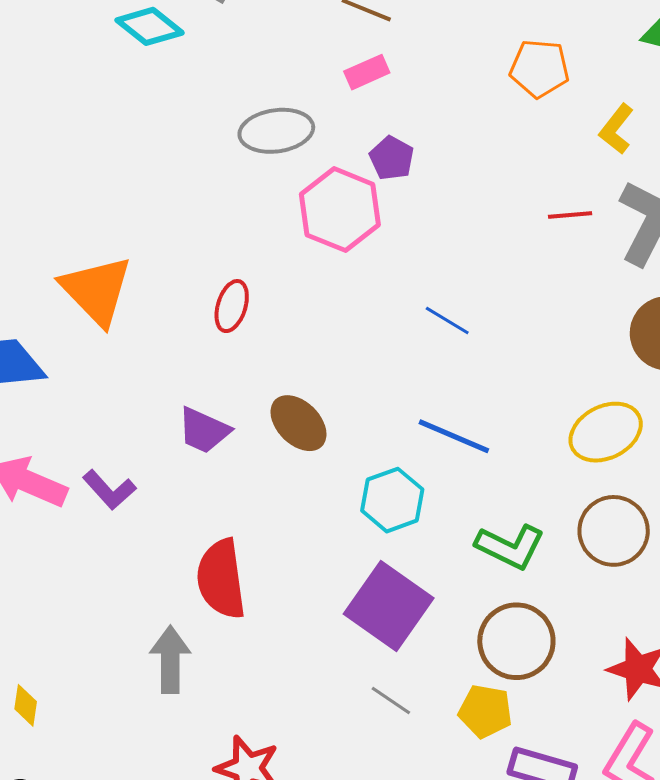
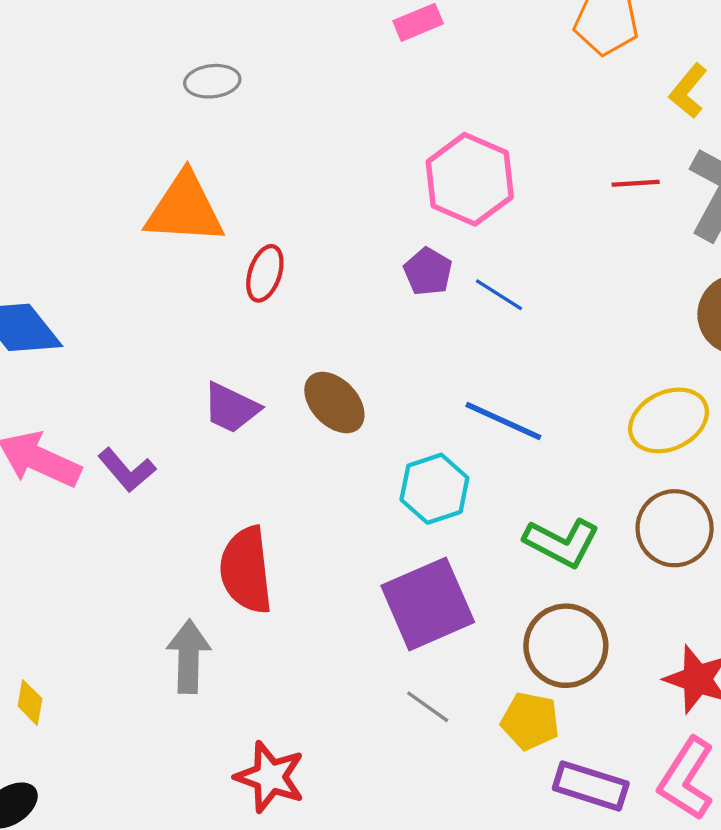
gray ellipse: (276, 131) -> (212, 81), moved, size x0.7
purple pentagon: (392, 158) -> (428, 272), moved
pink hexagon: (340, 210) -> (470, 179), moved
orange triangle: (96, 290) -> (185, 209), moved, turned -44
purple square: (389, 606) -> (428, 604), turned 30

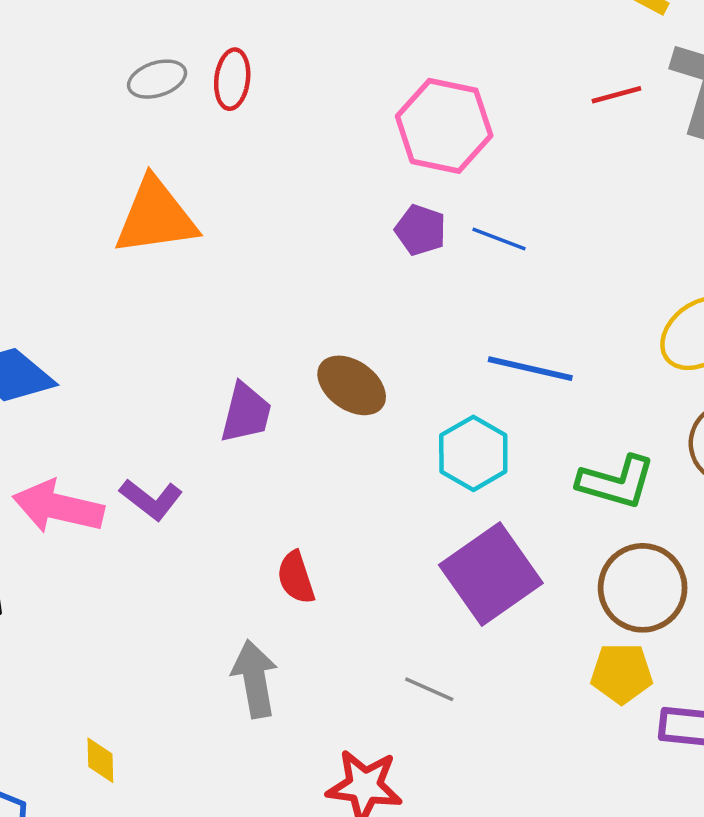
red ellipse: (265, 273) -> (232, 79), moved
purple trapezoid: (231, 408) -> (246, 413), turned -90
red semicircle: (246, 570) -> (296, 577), size x0.6
gray line: (428, 707) -> (429, 689), moved

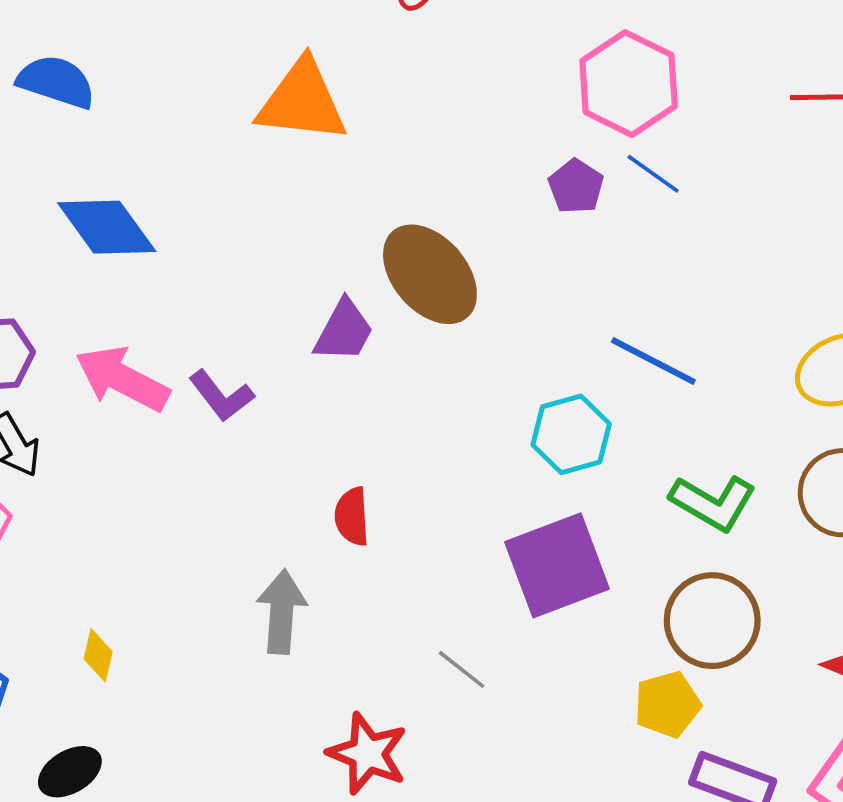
blue line: (499, 239) -> (653, 174), moved
brown ellipse: (352, 385) -> (430, 274), moved, size x1.4
yellow pentagon: (622, 673) -> (667, 704), turned -30

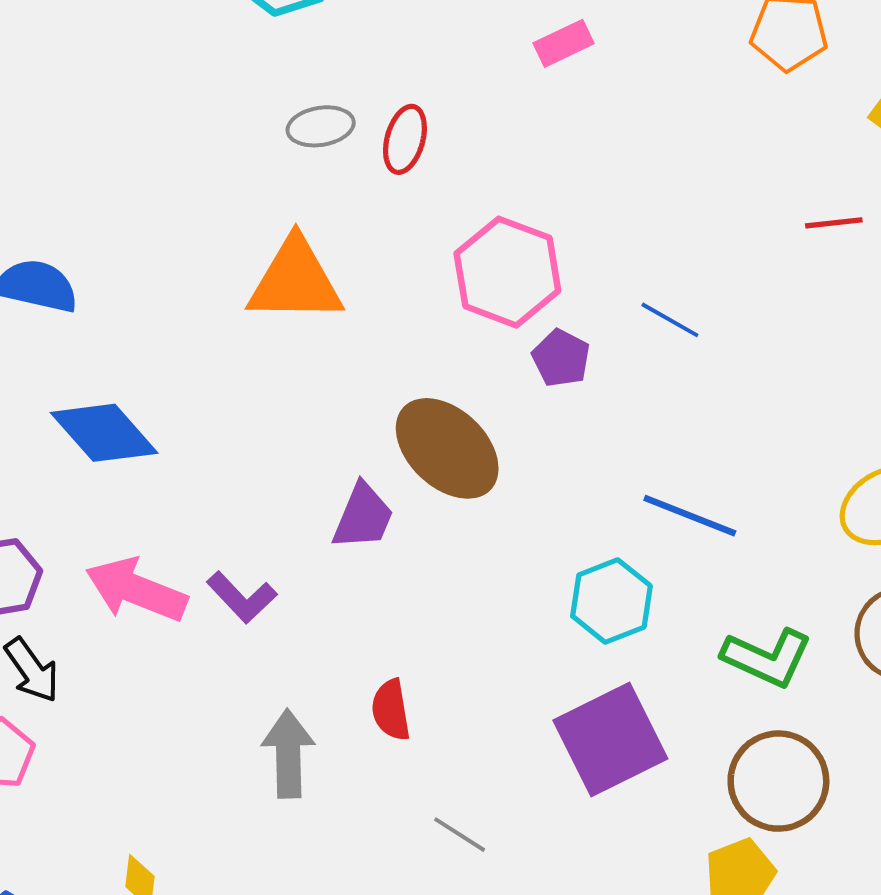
pink hexagon: (629, 84) -> (507, 272), moved
purple pentagon: (576, 186) -> (561, 358), moved
gray arrow: (282, 612) -> (288, 754), moved
gray line: (461, 669) -> (460, 835), moved

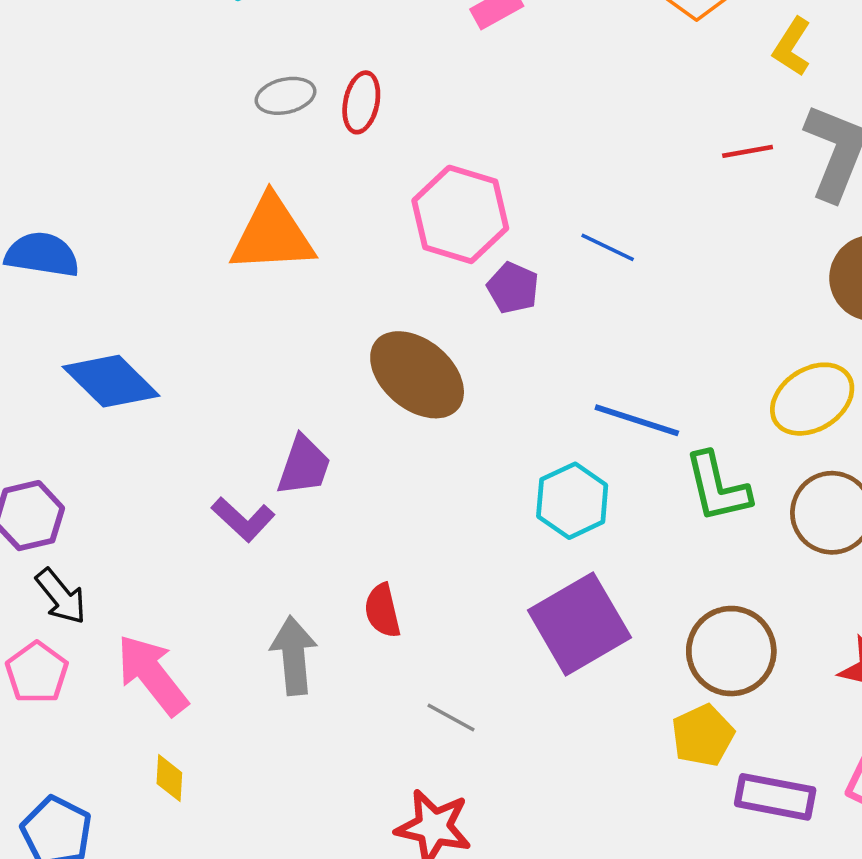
purple trapezoid: (363, 516) -> (304, 466), moved
pink arrow: (136, 590) -> (152, 675), moved, turned 34
green L-shape: (767, 658) -> (717, 487), moved, turned 56

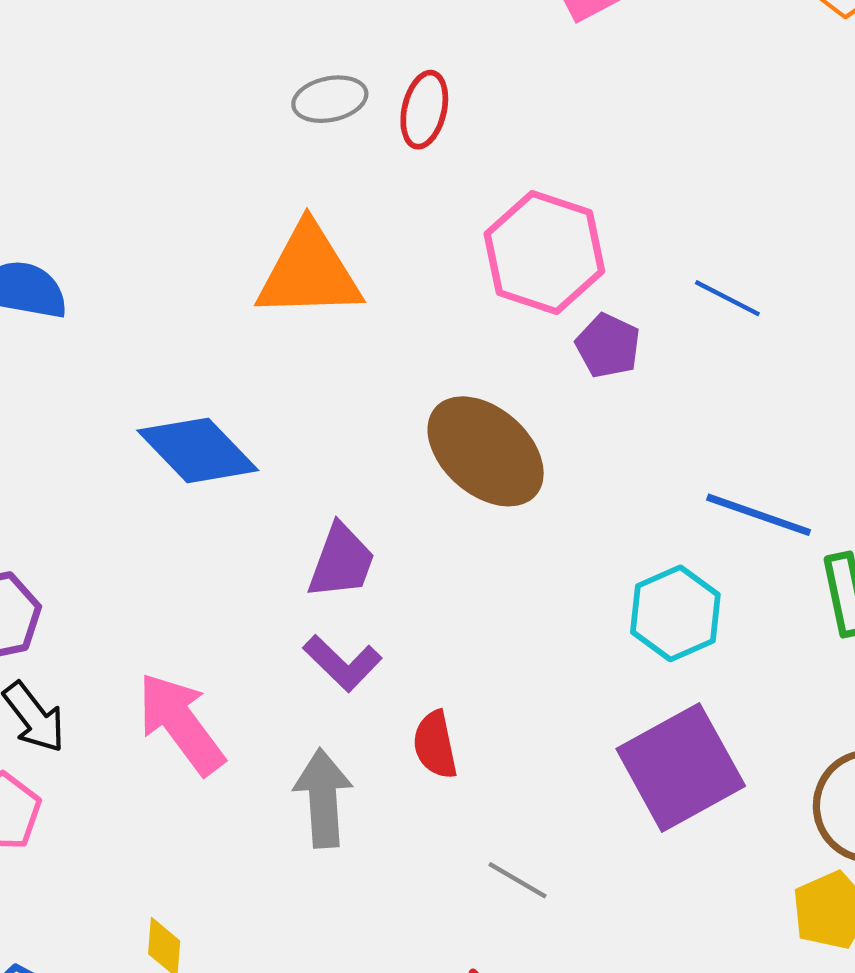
blue diamond: (111, 381) -> (198, 450), moved
purple L-shape: (243, 519) -> (342, 663), moved
pink arrow: (152, 675) -> (181, 724), moved

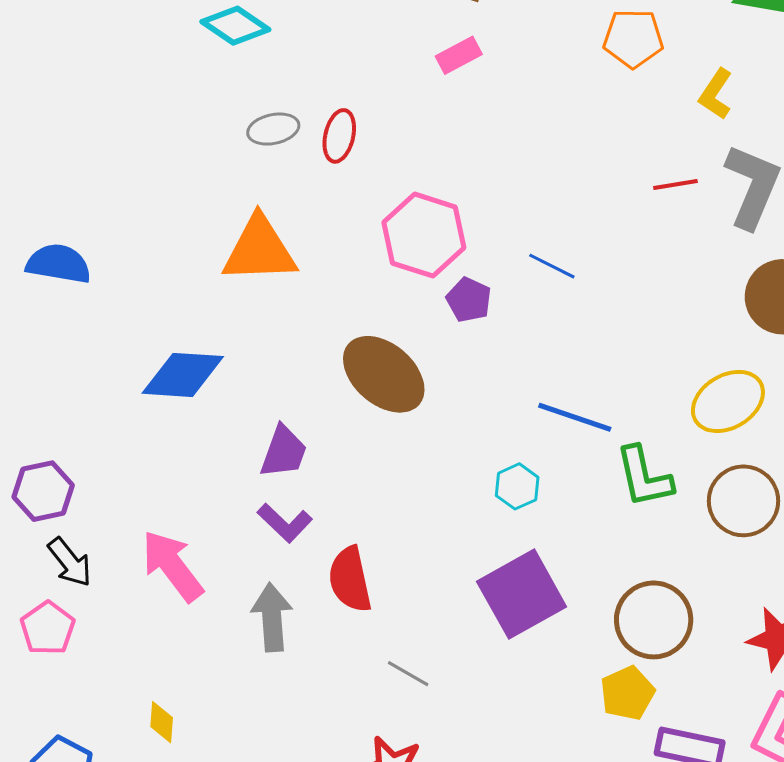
blue diamond: (198, 450) -> (183, 375), turned -42
cyan hexagon: (675, 613) -> (517, 486), size x0.7
red semicircle: (435, 745) -> (350, 579), size x1.4

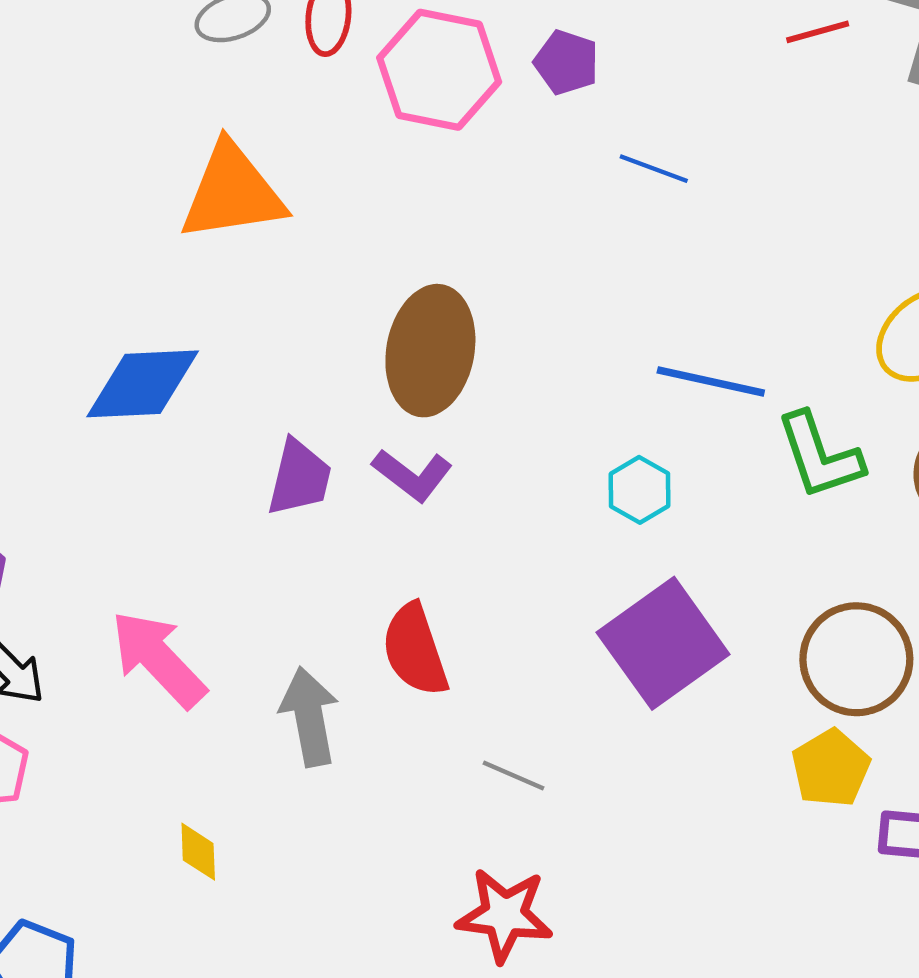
pink hexagon: (424, 235) -> (439, 70), moved
purple pentagon: (469, 300) -> (566, 62), moved
brown ellipse: (384, 374) -> (430, 351), turned 66
purple L-shape: (285, 523) -> (412, 475), moved
yellow diamond: (162, 722) -> (198, 852), moved

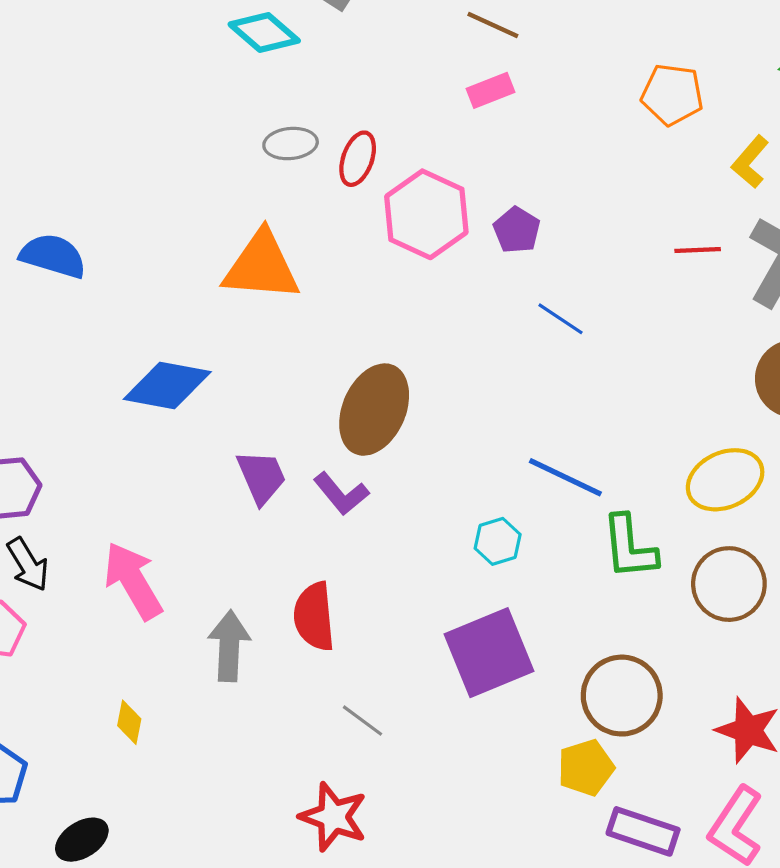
purple trapezoid: (299, 478) -> (261, 477), turned -50

